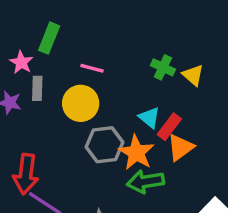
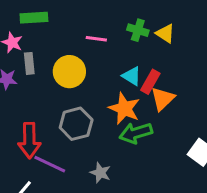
green rectangle: (49, 38) -> (34, 18), turned 72
pink line: (92, 68) -> (96, 39), moved
gray hexagon: (105, 145) -> (76, 124), moved

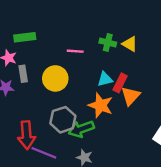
cyan triangle: (132, 76) -> (105, 79), turned -42
green arrow: (136, 133) -> (81, 129), moved

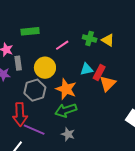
green rectangle: (25, 37) -> (30, 31), moved
pink line: (75, 51) -> (62, 45), turned -40
orange star: (101, 105) -> (66, 89), moved
gray hexagon: (63, 120) -> (35, 90), moved

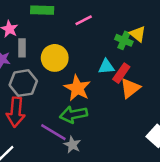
green cross: (90, 39) -> (124, 40), moved
pink line: (62, 45) -> (84, 20), moved
gray hexagon: (35, 90) -> (23, 83), moved
purple line: (34, 130) -> (53, 132), moved

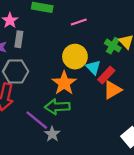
yellow circle: (55, 58) -> (75, 57), moved
cyan triangle: (106, 67) -> (93, 67), turned 42

